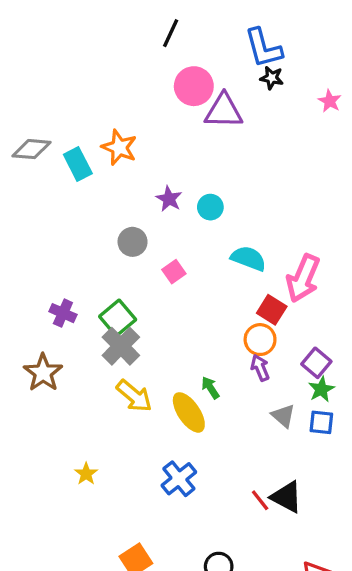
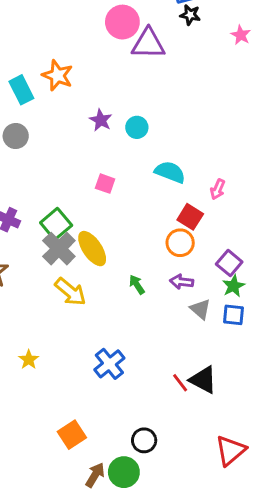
gray circle: (133, 242) -> (16, 136), moved
pink square: (174, 272) -> (105, 184), turned -36
pink arrow: (303, 278) -> (218, 189), size x0.5
purple arrow: (260, 368) -> (182, 282), moved, turned -60
yellow ellipse: (189, 412) -> (92, 249), moved

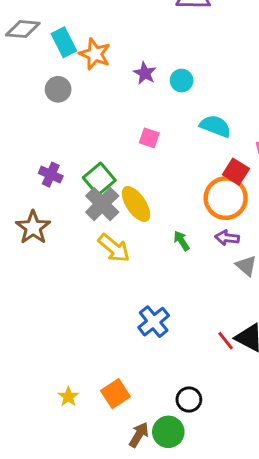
orange star: (58, 75) -> (95, 54), moved
orange circle: (180, 243) -> (226, 198), size x1.5
yellow star: (29, 360) -> (68, 397), moved

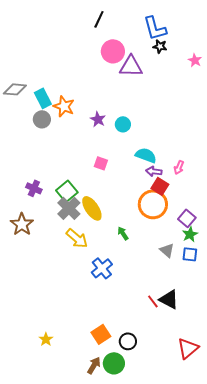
gray circle: (58, 89) -> (42, 119), moved
purple arrow: (227, 238) -> (154, 171), moved
blue cross: (154, 322) -> (102, 268), moved
orange square: (115, 394) -> (101, 334), moved

